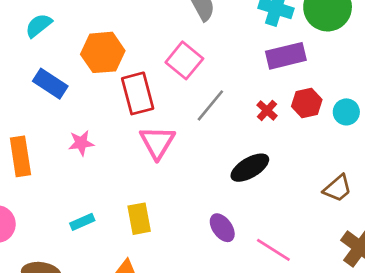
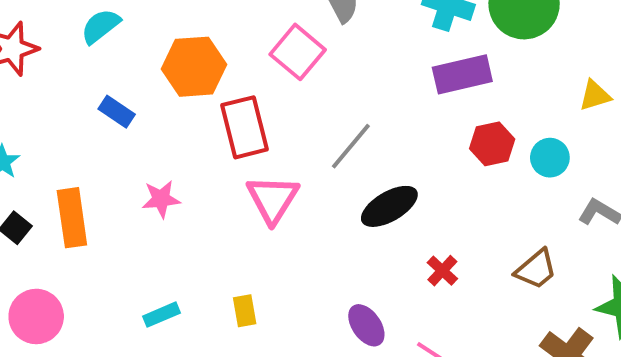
pink square: (184, 60) -> (298, 52), moved
blue rectangle: (50, 84) -> (117, 112), size x0.7
red cross: (267, 110) -> (442, 271), moved
black ellipse: (250, 168) -> (389, 206), moved
yellow rectangle: (139, 219) -> (245, 311), size x0.7

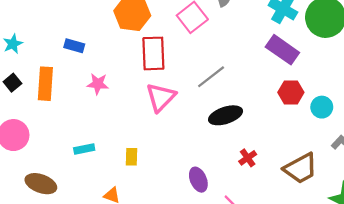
purple rectangle: (462, 74) -> (282, 50), turned 36
blue rectangle: (117, 112) -> (74, 46), moved, turned -30
brown trapezoid: (536, 269) -> (301, 168), size x1.4

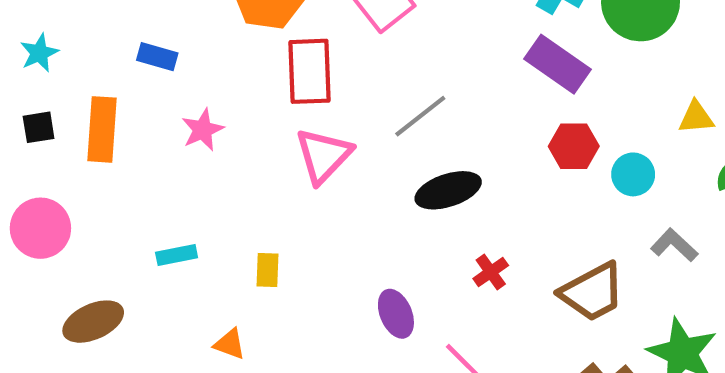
black square: (12, 83) -> (39, 127), turned 30
pink star: (98, 84) -> (203, 130), turned -30
brown ellipse: (41, 184) -> (93, 322), turned -44

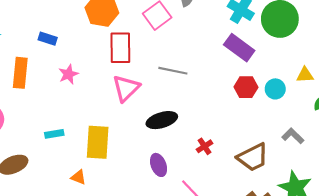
gray line: (420, 116) -> (173, 71), turned 48
cyan circle: (633, 174) -> (275, 89), moved
black ellipse: (448, 190) -> (162, 120), moved
yellow rectangle: (268, 270) -> (98, 142), size x2.0

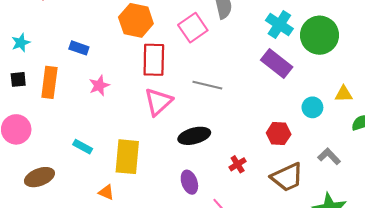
red hexagon: (246, 87) -> (279, 134), moved
cyan rectangle: (54, 134) -> (83, 147), turned 36

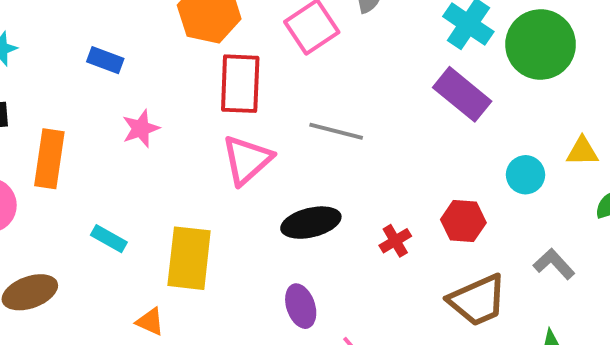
orange rectangle: (49, 82) -> (49, 159), moved
red cross: (238, 164) -> (395, 241), moved

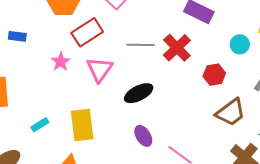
red rectangle: (240, 84) -> (87, 32), turned 68
pink star: (141, 129) -> (61, 62), moved
cyan rectangle: (109, 239) -> (40, 125), turned -48
red cross: (395, 241) -> (177, 48), moved, size x1.8

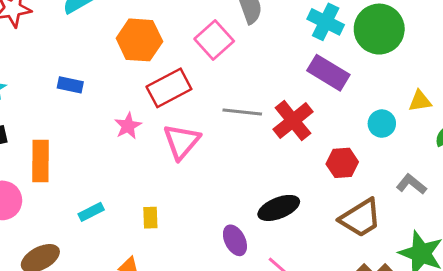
black ellipse: (139, 93) -> (279, 208), moved
yellow rectangle: (82, 125) -> (150, 218), size x0.5

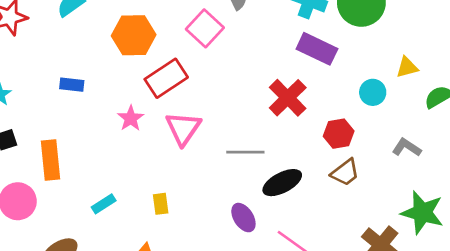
gray line: (242, 112) -> (245, 152), moved
brown trapezoid: (361, 218) -> (345, 172), moved, size x0.7

